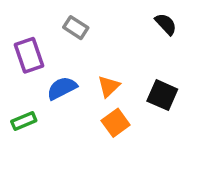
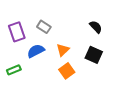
black semicircle: (166, 24) -> (96, 27), moved
gray rectangle: (76, 28) -> (44, 27), moved

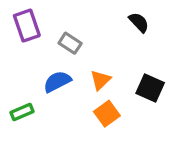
black semicircle: (96, 27) -> (139, 22), moved
purple rectangle: (17, 32) -> (27, 26), moved

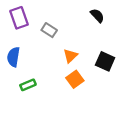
blue semicircle: (57, 82) -> (13, 57), moved, turned -54
green rectangle: (22, 112) -> (28, 85), moved

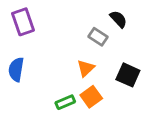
gray rectangle: (49, 30) -> (98, 37), moved
green rectangle: (28, 85) -> (65, 102), moved

